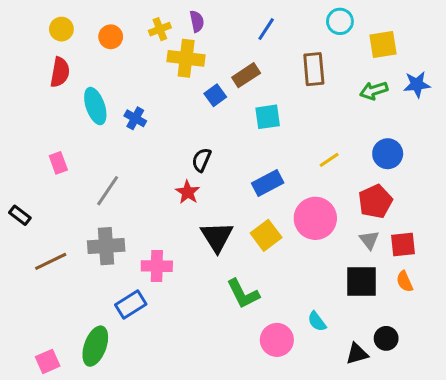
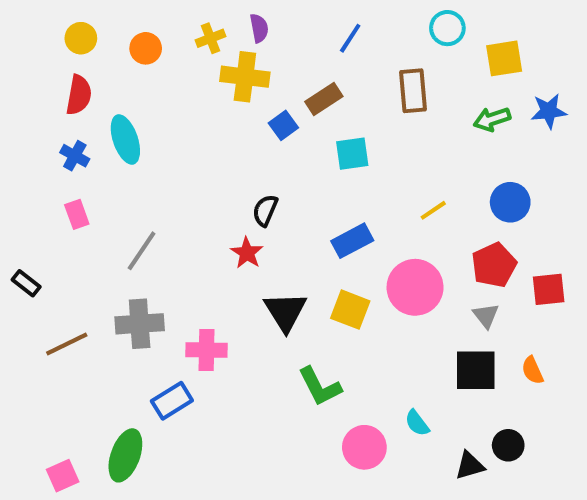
blue cross: (135, 118) -> (75, 156), moved
yellow square: (266, 235) -> (350, 310), turned -32
red square: (403, 245) -> (549, 289), moved

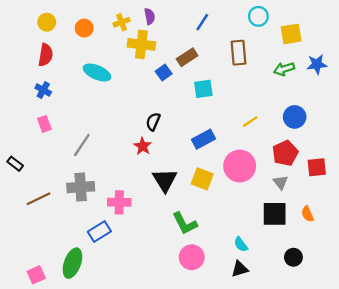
cyan ellipse: (125, 139) -> (97, 72), moved, turned -48
pink circle: (364, 447) -> (192, 257), moved
black triangle: (470, 466) -> (240, 269), moved

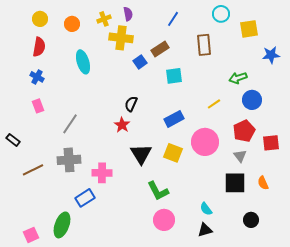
green arrow: (284, 69) -> (238, 78), moved
cyan ellipse: (97, 72) -> (83, 62), turned 50

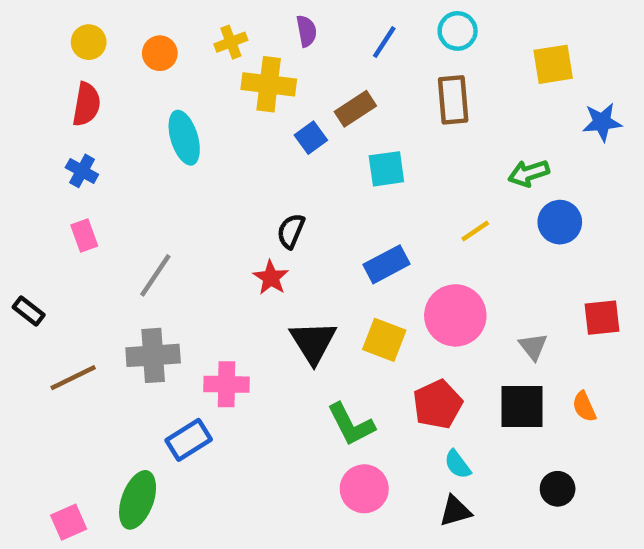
purple semicircle: (128, 14) -> (306, 31), moved
cyan circle: (221, 14) -> (458, 31), moved
red pentagon: (244, 131) -> (438, 404), moved

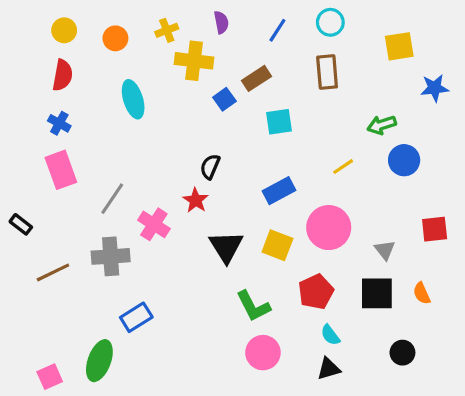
pink rectangle: (84, 235) -> (61, 170), size x1.6
pink cross: (226, 384) -> (154, 224), moved, turned 32

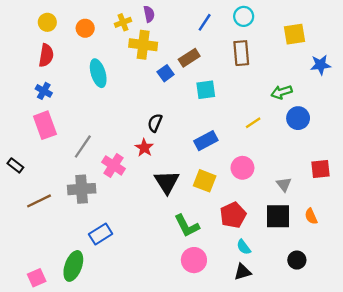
purple semicircle: (221, 22) -> (149, 14), moved
pink circle: (329, 228) -> (242, 168), size x0.7

